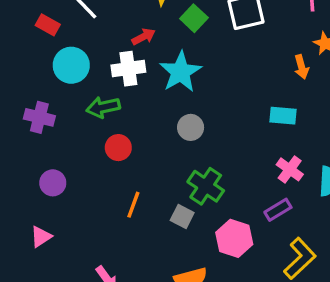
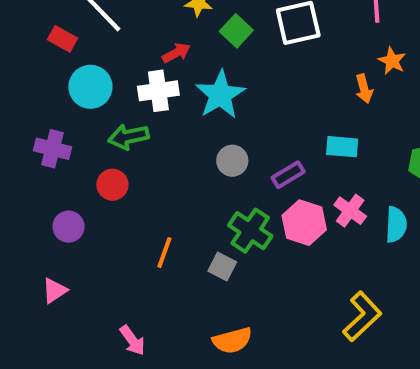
red circle: (118, 148) -> (112, 185), moved
purple rectangle: (278, 210) -> (288, 175), moved
pink hexagon: (234, 238) -> (304, 223), moved

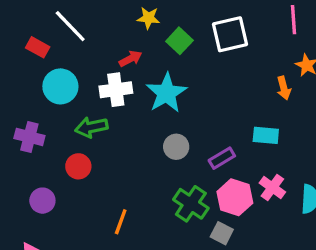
gray square: (222, 267) -> (222, 233), moved

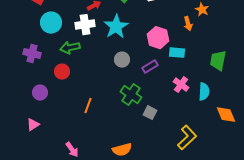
pink hexagon: (235, 197) -> (158, 38), moved

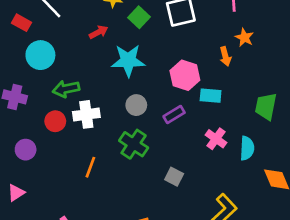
white cross: (85, 25) -> (86, 114), moved
cyan star: (116, 27) -> (128, 60), turned 30
green cross: (131, 95) -> (134, 144), moved

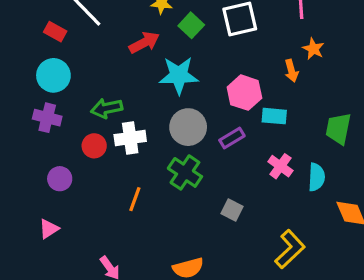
red arrow: (98, 32) -> (144, 43), size x1.4
cyan circle: (40, 55) -> (53, 75), moved
gray circle: (136, 105) -> (188, 127), size x1.5

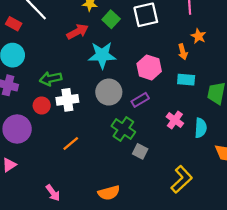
cyan rectangle: (274, 116) -> (186, 80), moved
green cross: (185, 172) -> (123, 129), moved
purple circle: (60, 179) -> (17, 129), size x1.6
orange line: (135, 199) -> (71, 144), turned 30

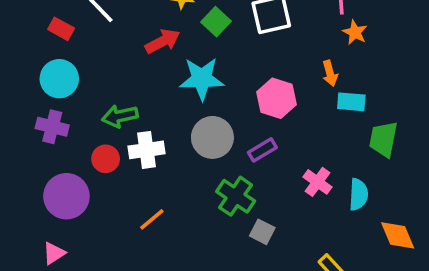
orange star: (198, 36) -> (355, 32), moved
cyan rectangle: (186, 80) -> (351, 102), moved

